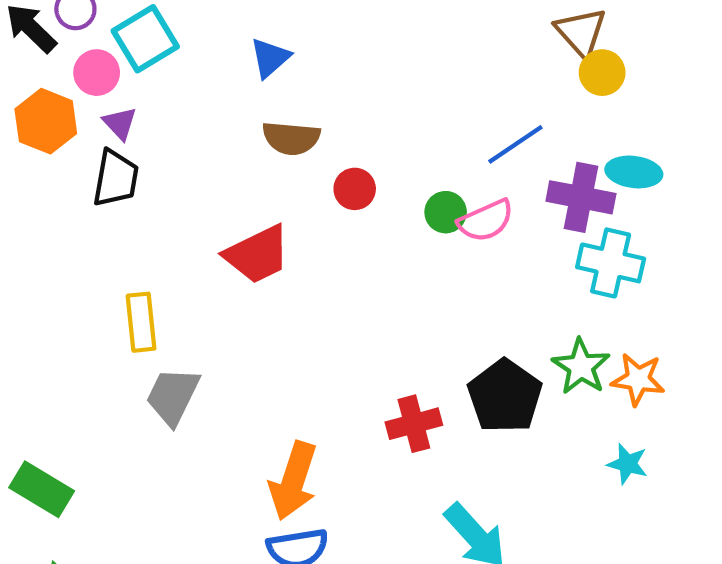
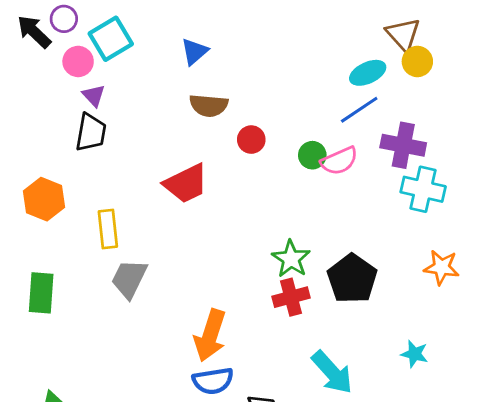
orange hexagon: (46, 121) -> (44, 199), moved
cyan ellipse: (634, 172) -> (368, 73), moved, turned -32
green star: (581, 367) -> (291, 259), moved
cyan star: (628, 464) -> (415, 354), moved
green rectangle: (42, 489) -> (41, 293), moved, turned 63

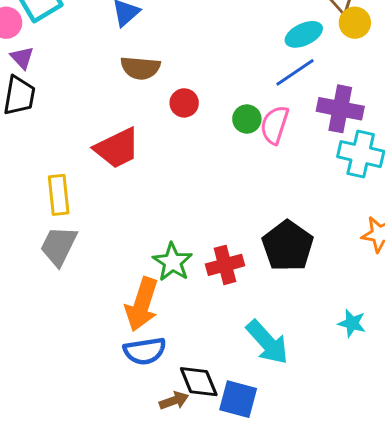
pink semicircle: (339, 161) -> (275, 125), turned 132
yellow rectangle: (108, 229) -> (59, 195), moved
green star: (291, 259) -> (172, 262), moved

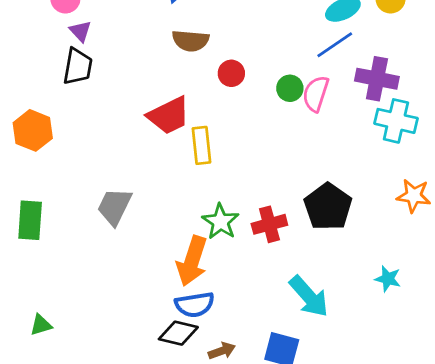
yellow rectangle: (59, 195) -> (201, 145), moved
black diamond: (199, 382) -> (178, 333), moved, turned -54

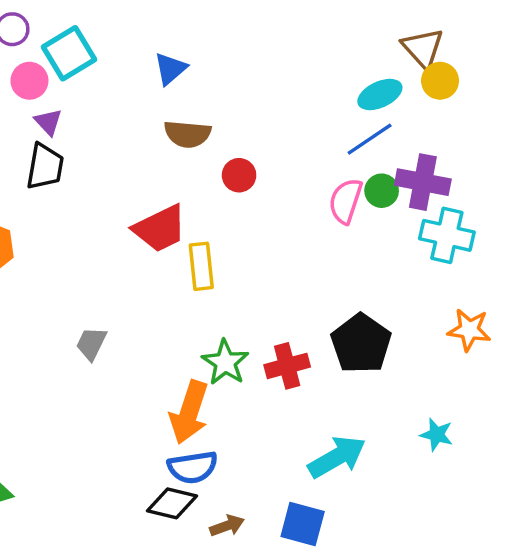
green circle: (290, 88) -> (382, 191), moved
gray trapezoid: (114, 207) -> (91, 344), size x0.7
cyan arrow: (309, 296) -> (337, 457), turned -78

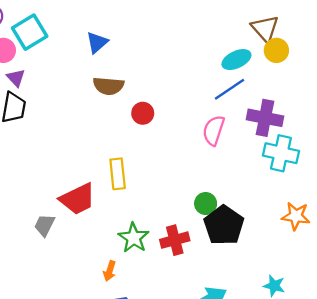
green circle: (382, 191) -> (206, 204), moved
red trapezoid: (160, 228) -> (78, 199), moved
orange arrow: (189, 412) -> (110, 271), size x0.5

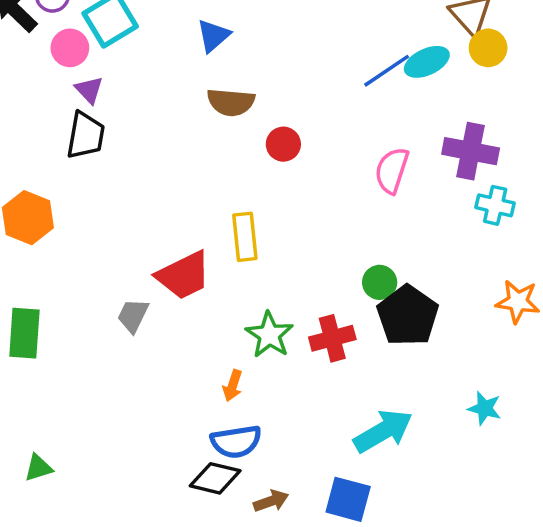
blue line: (230, 89) -> (387, 71), moved
cyan cross: (281, 153) -> (495, 205), size x0.7

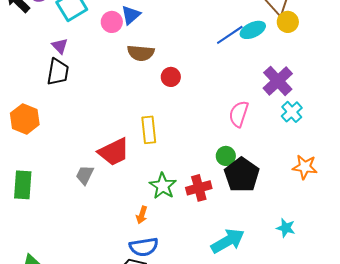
pink circle: (70, 48) -> (112, 22), moved
purple cross: (471, 151) -> (278, 81), turned 36
pink semicircle: (392, 170) -> (239, 114), moved
cyan cross: (495, 205) -> (292, 112), turned 35

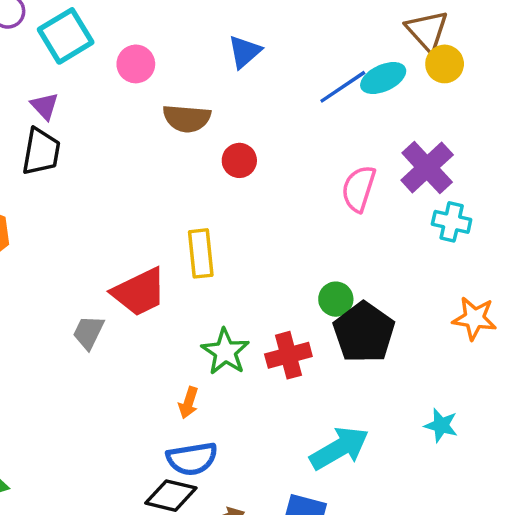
blue triangle: (131, 15) -> (245, 52), moved
cyan cross: (292, 112) -> (452, 222), turned -35
pink semicircle: (239, 114) -> (359, 189), moved

